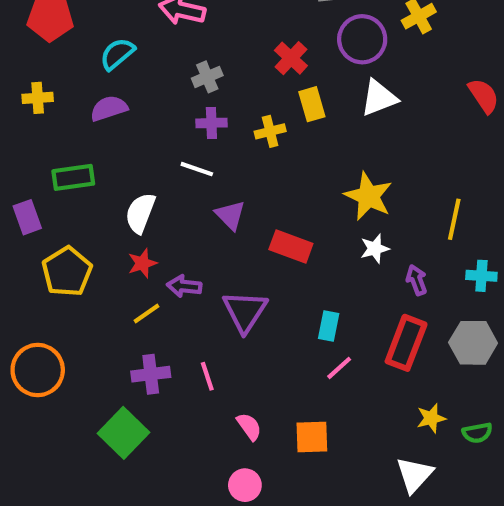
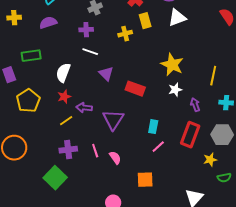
purple cross: (211, 123) -> (86, 30), moved
yellow star: (431, 418) -> (210, 160), moved
pink semicircle: (249, 427) -> (115, 158), moved

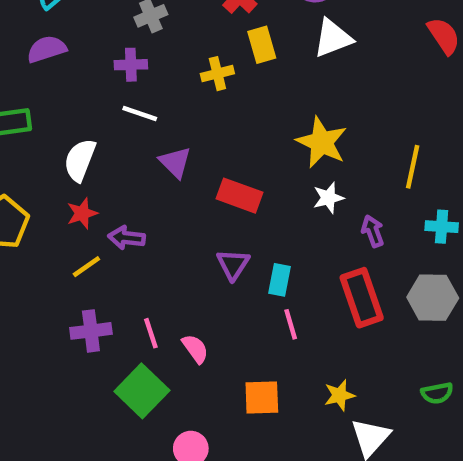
purple triangle: (113, 120) -> (233, 264), moved, size x0.7
red rectangle: (190, 135) -> (362, 298), turned -40
pink line: (158, 147) -> (291, 324), turned -64
yellow star: (210, 160) -> (339, 395), moved
green square: (55, 178) -> (142, 391), moved

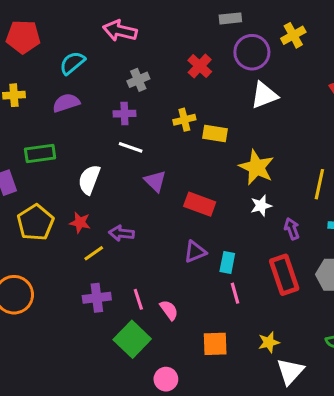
yellow rectangle: (262, 45) -> (215, 134), moved, turned -65
red star: (82, 213) -> (80, 223), moved, turned 30
purple triangle: (233, 264) -> (195, 252), turned 35

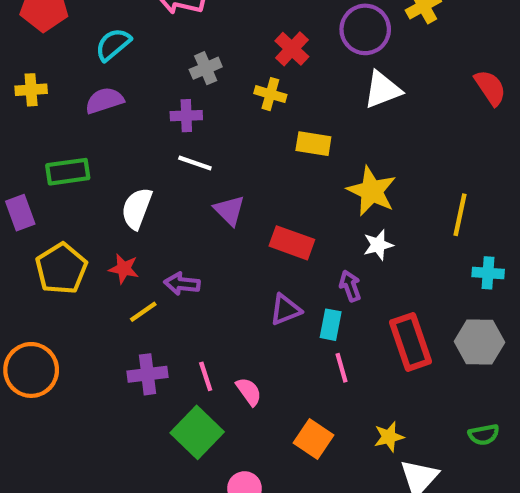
yellow cross: (184, 120) -> (270, 94), moved, turned 30
purple arrow: (292, 229) -> (350, 286), moved
orange square: (215, 344) -> (313, 439), turned 36

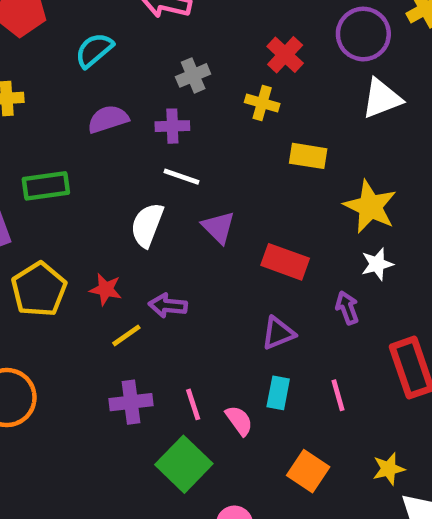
purple semicircle: (104, 101) -> (108, 119), moved
white semicircle: (137, 208) -> (147, 225), moved
cyan rectangle: (331, 325) -> (278, 393), moved

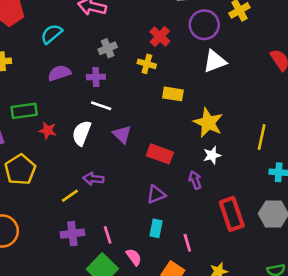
red star: (106, 289) -> (48, 130), moved
pink line: (338, 395) -> (187, 243), moved
pink semicircle: (239, 421) -> (134, 257), moved

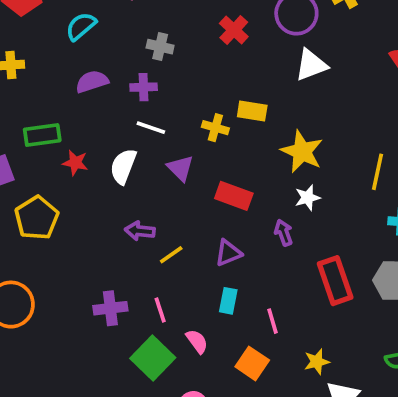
gray cross: (108, 48) -> (160, 47), turned 36
yellow cross: (147, 64) -> (215, 128), moved
yellow line: (70, 196) -> (171, 255), moved

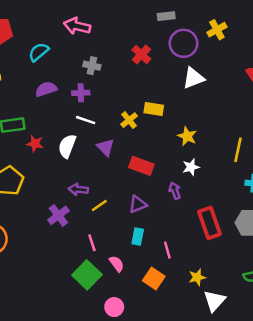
yellow cross: (215, 128) -> (129, 120), turned 35
yellow star: (302, 152) -> (187, 136), size x0.7
purple cross: (110, 308) -> (58, 215), moved, turned -30

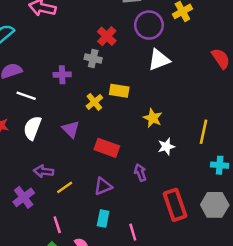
gray cross: (92, 66) -> (93, 59), moved
purple cross: (81, 93) -> (62, 75), moved
white line: (86, 120) -> (26, 96), moved
white star: (191, 167) -> (166, 147), moved

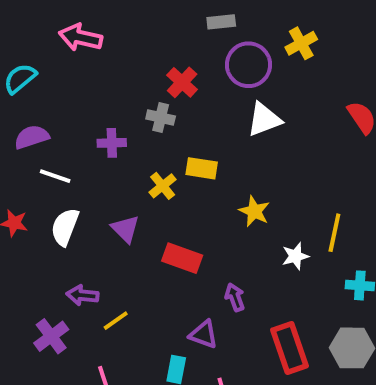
white star: (166, 147) -> (295, 256), moved
purple triangle: (103, 186) -> (204, 334), moved, turned 42

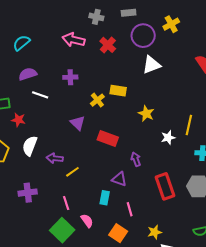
pink arrow: (81, 37) -> (73, 40), moved
gray cross: (161, 117) -> (96, 17), moved
white semicircle: (65, 227) -> (30, 146), moved
purple cross: (51, 336) -> (28, 193), moved, turned 30

